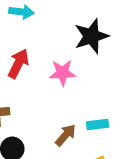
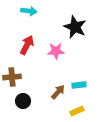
black star: (91, 36) -> (75, 27), turned -30

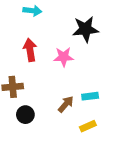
black star: (75, 27) -> (85, 29), turned -30
red arrow: (27, 45) -> (30, 50), turned -36

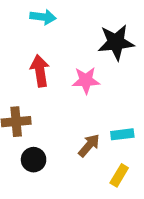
yellow rectangle: (88, 126) -> (119, 175), turned -35

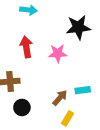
yellow rectangle: (119, 175) -> (67, 118), moved

